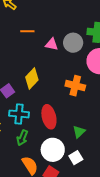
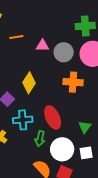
gray circle: (73, 43) -> (64, 52), moved
green arrow: (22, 138) -> (40, 139), moved
white square: (76, 158) -> (86, 153), turned 32

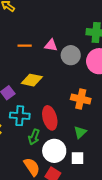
orange line: (16, 37) -> (25, 46), moved
orange cross: (73, 82) -> (81, 99), moved
yellow diamond: (29, 83) -> (32, 80), turned 60

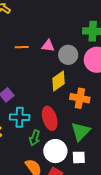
yellow diamond: (32, 80) -> (58, 81), moved, turned -45
green triangle: (80, 132) -> (80, 131), size x1.5

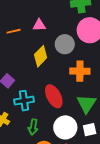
gray circle: (68, 55) -> (65, 44), moved
yellow diamond: (58, 81) -> (41, 56), moved
green arrow: (35, 138) -> (33, 127), moved

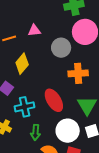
yellow diamond: (41, 56) -> (22, 64), moved

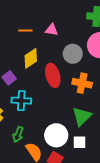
red ellipse: (54, 100) -> (53, 75), moved
green arrow: (35, 132) -> (18, 134), moved

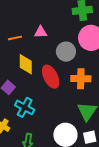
yellow diamond: (31, 58) -> (26, 64), turned -45
cyan cross: (21, 101) -> (25, 107), turned 36

